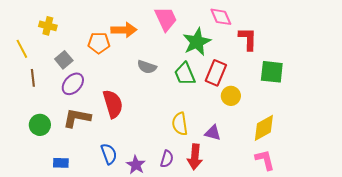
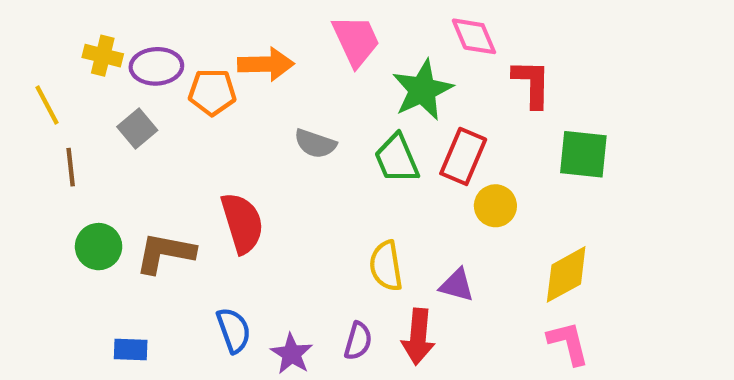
purple ellipse: (73, 84) -> (156, 66), moved, turned 45
green circle: (40, 125) -> (99, 247), moved

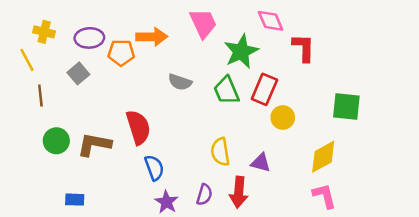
yellow cross: (103, 56) -> (44, 32), moved
green square: (583, 154) -> (346, 106), moved
blue semicircle: (234, 330) -> (154, 168), moved

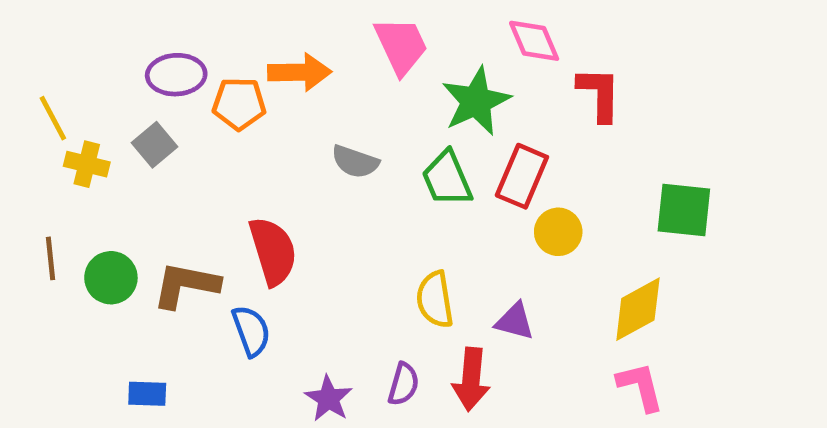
yellow cross: (44, 32) -> (87, 164), moved
brown line: (40, 95) -> (50, 258), moved
blue semicircle: (154, 168) -> (251, 331), moved

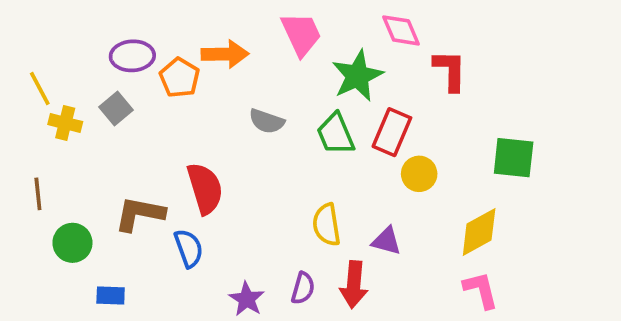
orange pentagon: (239, 104) -> (180, 78), turned 30
green circle: (111, 278) -> (72, 243), moved

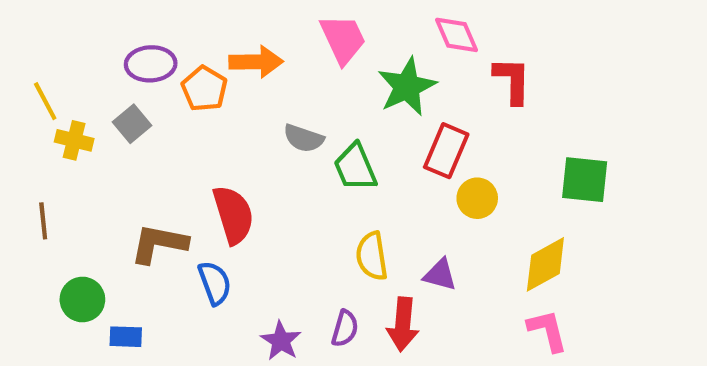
green trapezoid: (336, 134) -> (355, 167), moved
green circle: (72, 243) -> (82, 299), moved

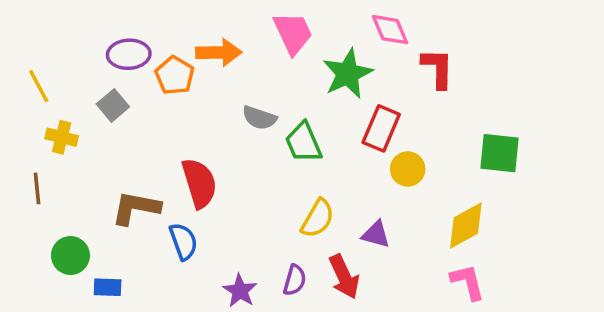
yellow cross: (74, 140) -> (62, 137), moved
yellow semicircle: (372, 256) -> (318, 218), turned -141
red arrow: (403, 324) -> (344, 277), turned -30

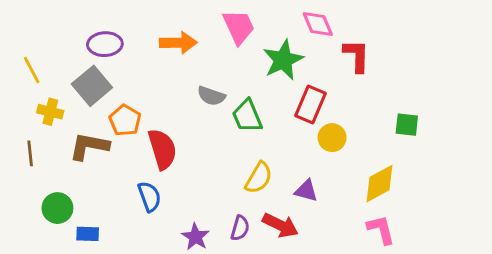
orange pentagon: (175, 75) -> (125, 120), moved
gray square: (113, 105) -> (92, 86), size x1.5
green square: (499, 153) -> (407, 125), size x0.7
brown L-shape: (136, 208) -> (89, 146), moved
red arrow: (344, 277) -> (280, 225), turned -39

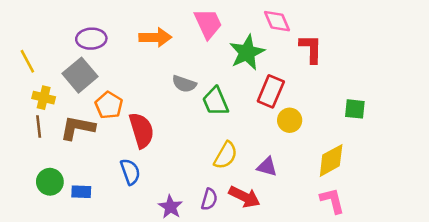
brown line: (30, 153) -> (39, 127), moved
blue rectangle: (88, 234) -> (81, 192), moved

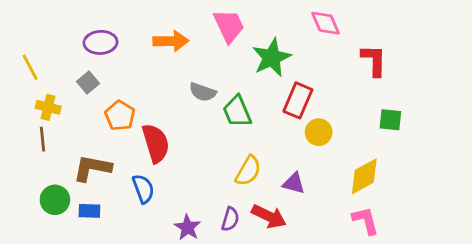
pink diamond: (277, 21) -> (326, 23), moved
red L-shape: (311, 49) -> (374, 60), moved
gray square: (80, 75) -> (88, 82), size x0.6
brown L-shape: (77, 128) -> (92, 168), moved

